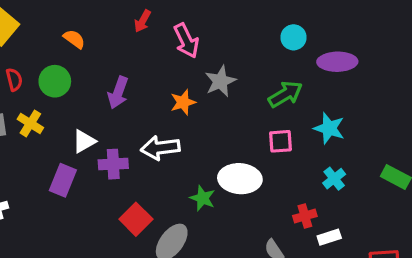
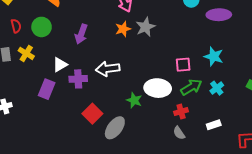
green arrow: (285, 94) -> (191, 87), moved
orange star: (183, 102) -> (123, 29), moved
red cross: (305, 216) -> (181, 112), moved

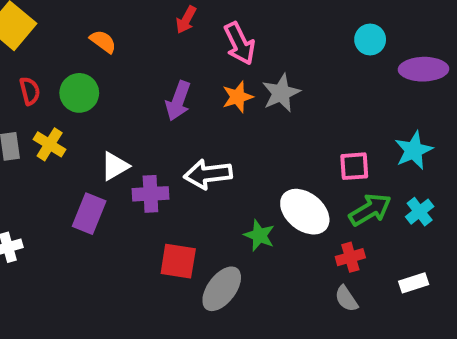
purple arrow: (81, 34) -> (178, 101), moved
cyan star: (214, 56) -> (414, 150), turned 30
white ellipse: (158, 88) -> (305, 212), turned 35
red square: (92, 114) -> (178, 261), turned -36

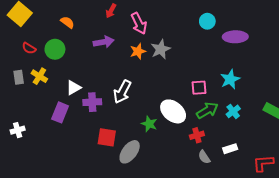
red semicircle: (30, 91) -> (29, 48), turned 136
purple arrow: (178, 101) -> (104, 42), moved, turned -120
white arrow: (208, 174) -> (122, 92), turned -55
gray semicircle: (346, 299) -> (204, 157), moved

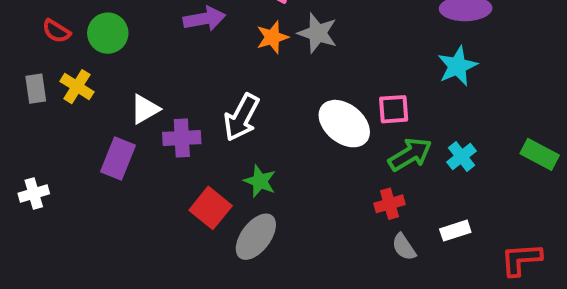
gray star: (161, 49) -> (318, 33), turned -30
cyan star: (230, 79) -> (457, 66), moved
white ellipse: (173, 111) -> (344, 124), moved
green star: (149, 124) -> (260, 181), moved
red square: (107, 137) -> (211, 208), turned 30

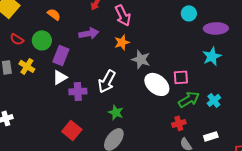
gray star: (318, 33) -> (141, 59), moved
purple rectangle: (118, 159) -> (61, 55), moved
red square: (211, 208) -> (72, 130), moved

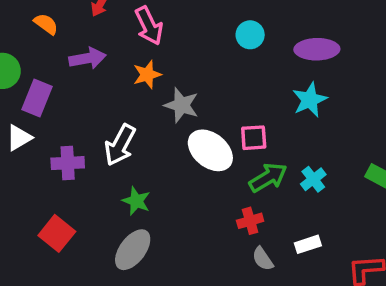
cyan circle: (189, 13) -> (250, 35), moved
orange semicircle: (54, 14) -> (46, 24), moved
white triangle: (60, 77) -> (19, 138), moved

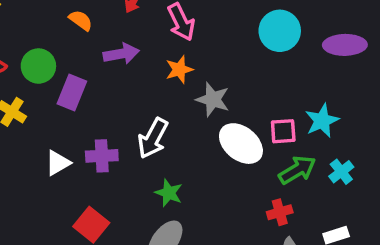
cyan circle: (250, 35) -> (280, 31), size x1.5
cyan star: (310, 100) -> (322, 121), moved
white triangle: (19, 138) -> (58, 163), moved

